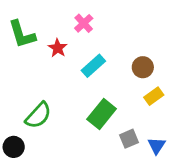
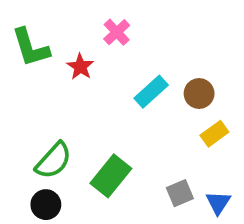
cyan rectangle: (93, 66) -> (151, 92), moved
green rectangle: (102, 114) -> (111, 176), moved
black circle: (14, 147) -> (46, 205), moved

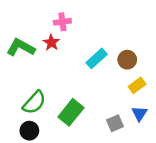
pink cross: (117, 32) -> (62, 22), moved, turned 35
green L-shape: (31, 48) -> (21, 47), moved, turned 136
blue triangle: (218, 203) -> (139, 114), moved

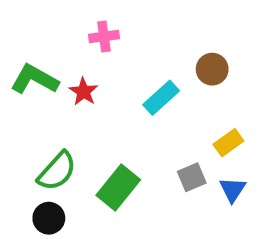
red star: (51, 43) -> (84, 92), moved
brown circle: (127, 60) -> (212, 69), moved
gray square: (115, 123) -> (192, 177), moved

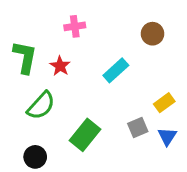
brown circle: (212, 69) -> (153, 34), moved
green L-shape: (35, 79) -> (25, 57), turned 72
green semicircle: (57, 171) -> (41, 106), moved

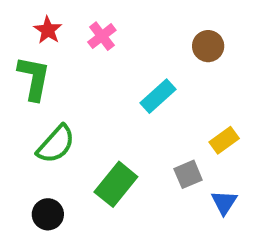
pink cross: (75, 26) -> (102, 36), turned -30
red star: (60, 66) -> (48, 30), moved
blue triangle: (167, 136) -> (224, 202), moved

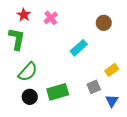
green rectangle: (116, 184) -> (58, 92), turned 35
black circle: (48, 214) -> (30, 97), moved

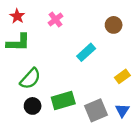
red star: (24, 15) -> (17, 16), moved
green L-shape: (17, 39) -> (18, 42), turned 80
gray square: (94, 87) -> (96, 110), moved, size x1.5

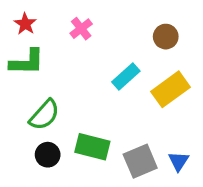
yellow rectangle: (122, 76) -> (171, 89), moved, size x1.6
green rectangle: (63, 101) -> (92, 147), turned 30

